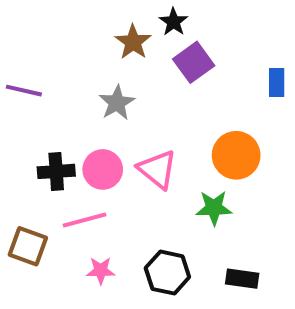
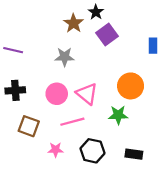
gray star: (117, 103) -> (65, 57), turned 30
black cross: (56, 171) -> (15, 90), moved
pink line: (84, 220) -> (72, 122), moved
brown square: (28, 246) -> (29, 126), moved

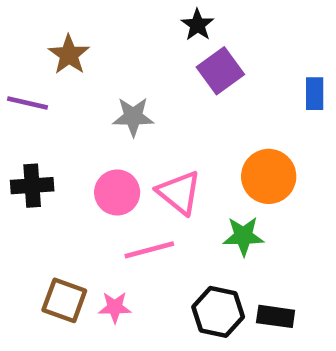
brown star: (73, 23) -> (69, 55), moved
brown square: (29, 126) -> (64, 300), moved
black hexagon: (93, 151) -> (218, 312), moved

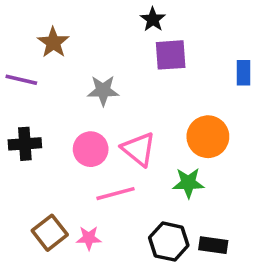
purple square: (220, 71) -> (171, 55), turned 32
brown square: (64, 300) -> (50, 233), turned 32

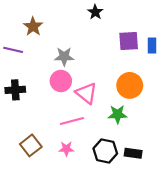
purple square: (171, 55) -> (129, 41), moved
pink circle: (91, 149) -> (61, 81), moved
pink star: (89, 238) -> (66, 149), moved

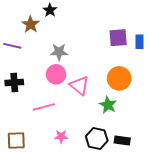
black star: (95, 12) -> (50, 10), moved
green star: (117, 114) -> (108, 105), turned 30
pink line: (72, 121) -> (44, 107), moved
brown square: (31, 145) -> (16, 141), moved, turned 36

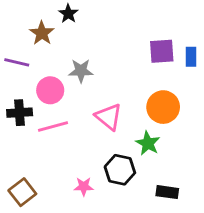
pink circle: (56, 74) -> (50, 90), moved
pink line: (44, 107) -> (53, 127), moved
black hexagon: (97, 138) -> (120, 170), moved
brown square: (16, 141) -> (22, 192), turned -36

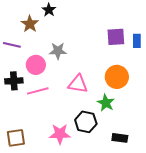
pink triangle: (109, 117) -> (78, 84), turned -30
pink star: (84, 187) -> (60, 134), size x1.5
brown square: (22, 192) -> (16, 138), turned 30

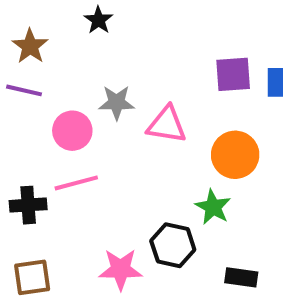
brown star: (30, 24) -> (30, 46), moved
black cross: (14, 81) -> (28, 205), moved
pink triangle: (78, 84) -> (167, 125), moved

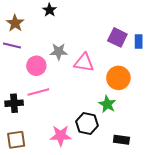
purple square: (233, 74) -> (117, 37), turned 30

